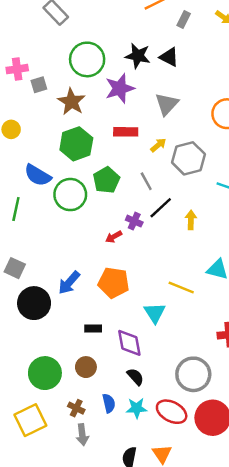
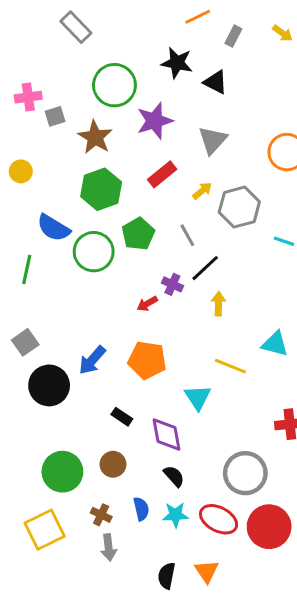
black star: (138, 56) -> (177, 63), moved
red rectangle: (126, 132) -> (162, 174), turned -40
yellow arrow: (191, 220) -> (219, 304), moved
gray square: (15, 268) -> (25, 342), turned 30
black rectangle: (93, 328) -> (122, 417), turned 35

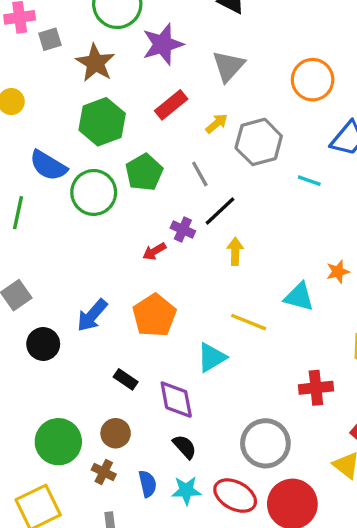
orange pentagon: (147, 360) -> (154, 315), turned 30
black circle: (49, 385) -> (43, 344), size x0.7
cyan triangle: (198, 397) -> (212, 357), turned 32
brown cross: (101, 515) -> (104, 472), moved

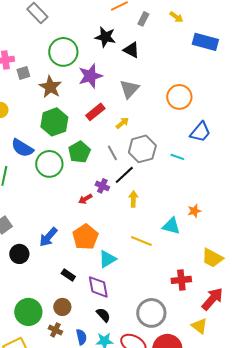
gray hexagon: (259, 142) -> (142, 149), moved
cyan triangle: (212, 357) -> (107, 259), moved

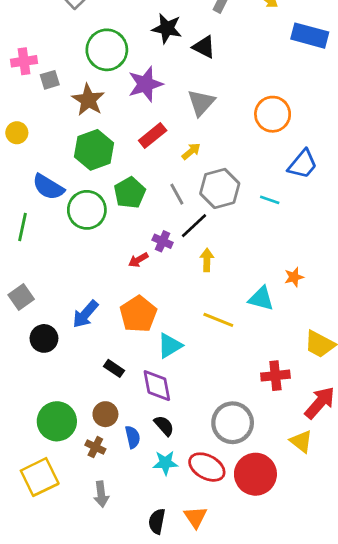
blue semicircle: (81, 337) -> (133, 437), moved

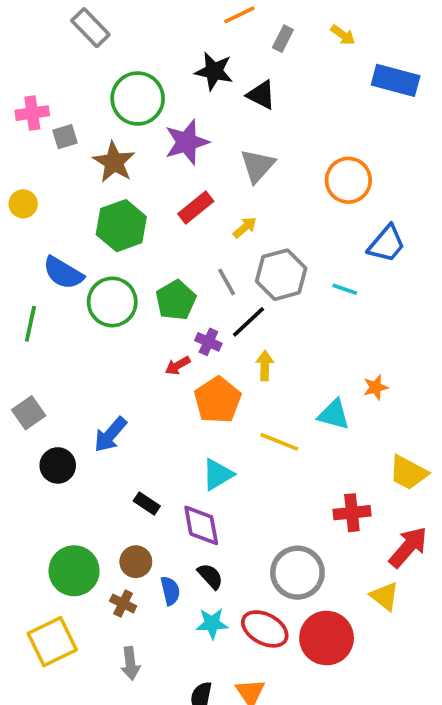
green pentagon: (130, 193) -> (176, 300), moved
orange pentagon: (138, 314) -> (218, 400), moved

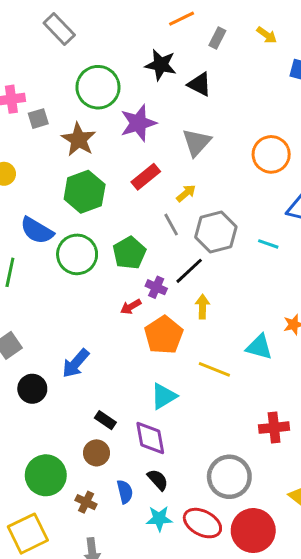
gray line: (227, 282) -> (171, 225), moved
brown circle: (136, 562) -> (96, 453), moved

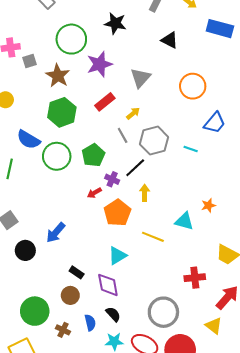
black triangle: (199, 84) -> (170, 40), moved

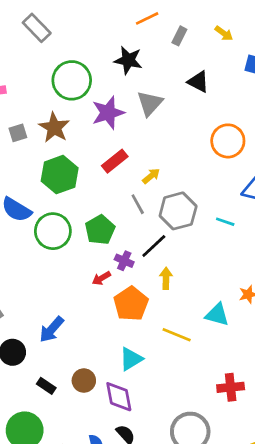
gray square: (29, 61) -> (18, 133), moved
gray triangle: (140, 78) -> (150, 103), moved
black rectangle: (77, 272) -> (46, 386), moved
brown circle: (70, 295) -> (84, 381), moved

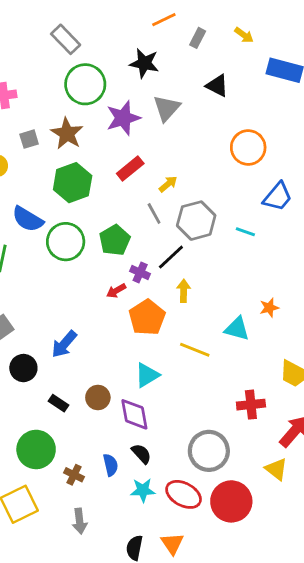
gray rectangle: (37, 28) -> (66, 39), moved

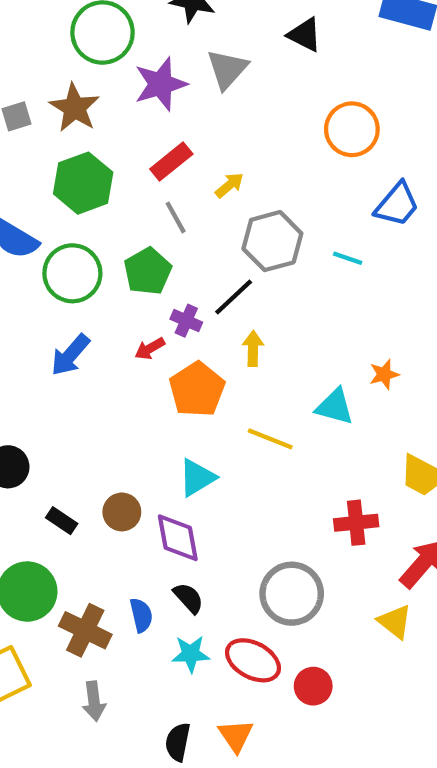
gray line: (154, 214) -> (176, 217), moved
blue arrow: (64, 344) -> (70, 355), moved
brown cross: (74, 475) -> (85, 630), size x1.6
red circle: (231, 501) -> (313, 686), moved, size x0.6

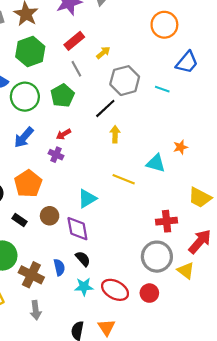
purple cross: (186, 321) -> (56, 155), moved
orange pentagon: (197, 389) -> (28, 184), moved
gray circle: (292, 594) -> (157, 257), moved
red circle: (313, 686) -> (149, 293), moved

